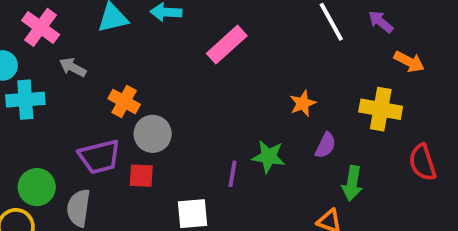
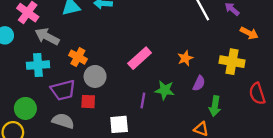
pink rectangle: (227, 45) -> (140, 58), moved
gray arrow: (73, 67) -> (47, 37), size x1.5
cyan cross: (25, 100) -> (38, 65), moved
gray semicircle: (79, 208) -> (63, 121), moved, turned 100

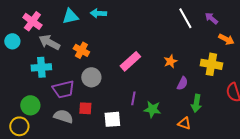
orange cross: (78, 57) -> (81, 50), moved
green star: (165, 90) -> (152, 109), moved
red square: (88, 102) -> (85, 108), moved

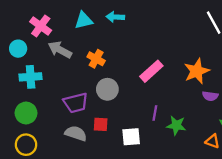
orange star: (170, 61) -> (197, 71), size x1.6
cyan cross: (41, 67) -> (31, 77), moved
purple semicircle: (182, 83) -> (210, 96), turned 72
green circle: (30, 105) -> (26, 113), moved

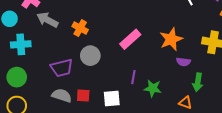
red square: (101, 124) -> (83, 96), moved

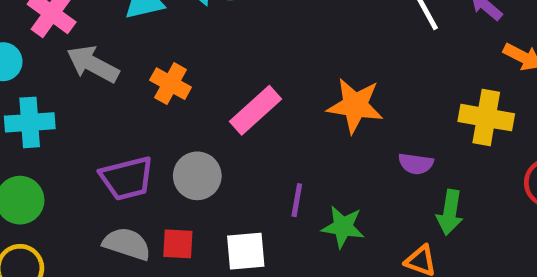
pink rectangle: (130, 39) -> (256, 110), moved
orange star: (171, 39) -> (355, 105), moved, turned 30
gray circle: (90, 56) -> (197, 176), moved

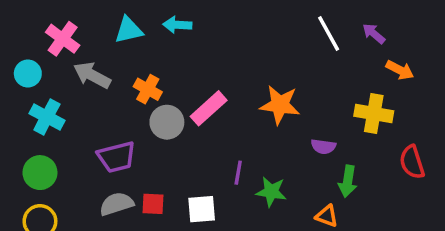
cyan cross: (30, 122) -> (47, 117), turned 32
gray circle: (197, 176) -> (167, 122), moved
gray semicircle: (127, 244) -> (116, 204), turned -36

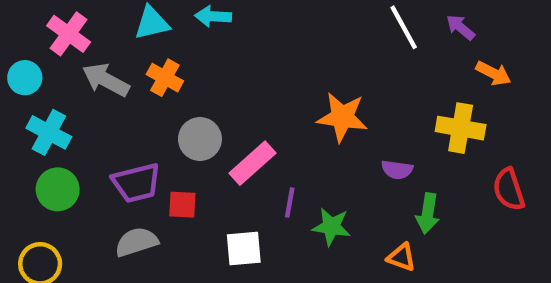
orange cross: (148, 89) -> (165, 78), moved
pink rectangle: (209, 108) -> (253, 163), moved
green circle: (40, 173) -> (58, 189), moved
red square: (153, 204) -> (182, 205), moved

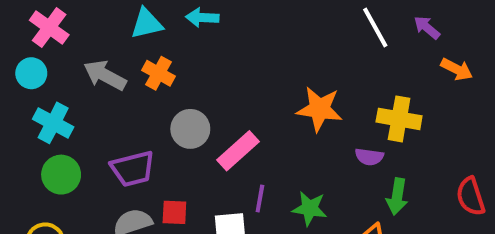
pink cross: (69, 34) -> (49, 28), moved
yellow cross: (461, 128) -> (399, 119), moved
red semicircle: (509, 189) -> (471, 196), moved
purple line: (290, 203) -> (260, 198), moved
red square: (182, 205) -> (174, 212), moved

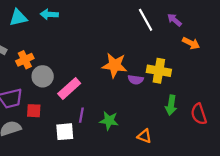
orange cross: (158, 73) -> (25, 60), moved, turned 35
purple semicircle: (369, 157) -> (136, 80), moved
green arrow: (397, 196) -> (171, 105), moved
red square: (174, 212) -> (34, 111), moved

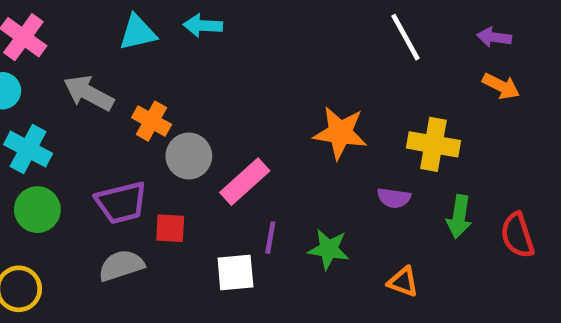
purple arrow: (174, 20) -> (494, 37), moved, turned -32
orange cross: (25, 60) -> (152, 121), turned -35
purple semicircle: (136, 80) -> (394, 198), moved

